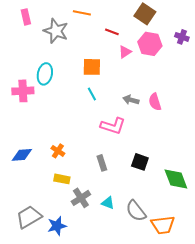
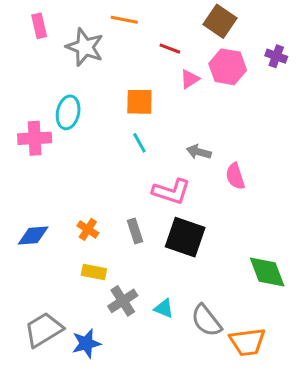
pink semicircle: (155, 102) -> (235, 176), moved
black square: (140, 162) -> (185, 237), moved, size x1.5
gray rectangle: (102, 163) -> (135, 231), moved

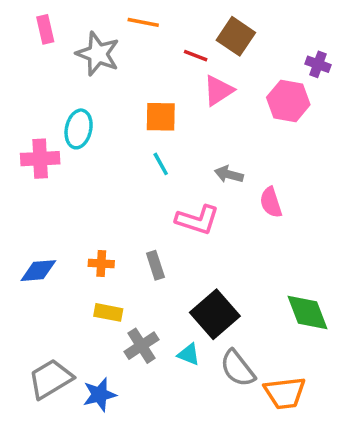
brown square: (220, 21) -> (236, 36), moved
pink hexagon: (228, 67) -> (288, 101), moved
pink triangle: (190, 79) -> (218, 91), size x1.4
orange cross: (88, 229) -> (101, 264), turned -30
black square: (185, 237) -> (215, 314), moved, turned 30

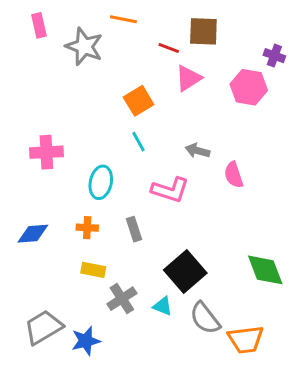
brown square: (236, 36) -> (203, 31), turned -32
orange square: (161, 117) -> (139, 101), turned -32
cyan ellipse: (79, 129) -> (101, 182), moved
pink cross: (40, 159) -> (46, 152), moved

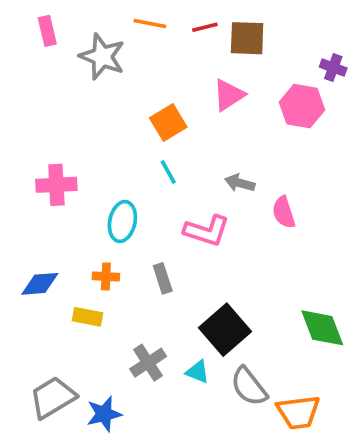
red line: (169, 48) -> (205, 27), moved, turned -35
yellow rectangle: (93, 270) -> (88, 317), moved

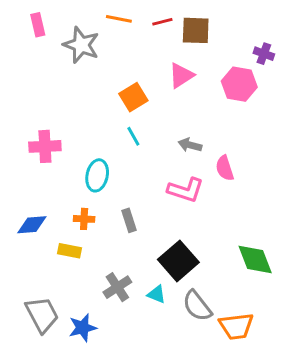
pink L-shape: (207, 231) -> (186, 190), moved
gray trapezoid: (53, 397) -> (42, 315), turned 93

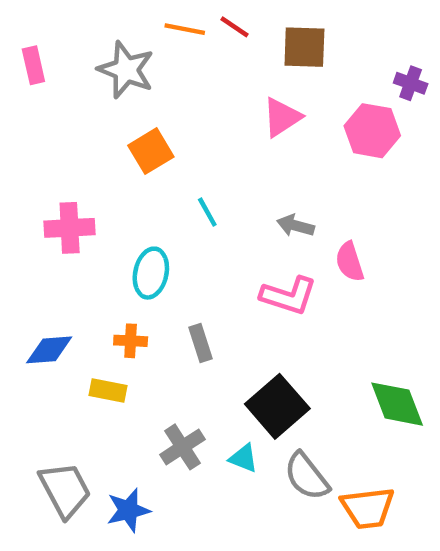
red line: (162, 22) -> (234, 27), moved, turned 48
pink rectangle: (38, 25) -> (33, 65), moved
orange square: (133, 97) -> (151, 151), moved

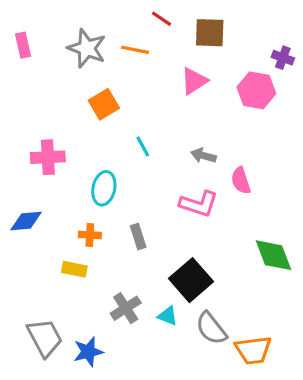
orange line: (185, 29) -> (135, 50), moved
blue diamond: (49, 350) -> (26, 221), moved
green diamond: (397, 404) -> (273, 255), moved

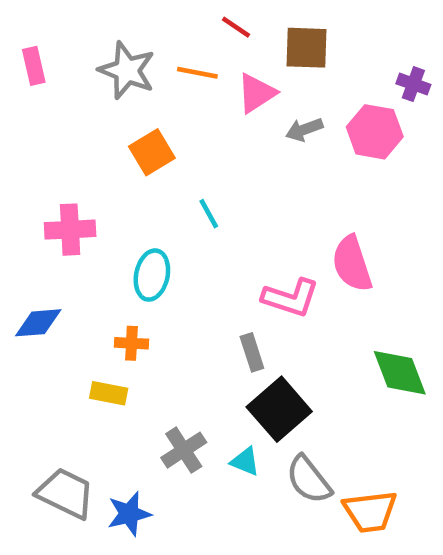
pink triangle: (194, 81) -> (256, 93), moved
gray arrow: (203, 156) -> (304, 130), moved, turned -35
pink semicircle: (241, 181) -> (352, 264), size x1.4
gray rectangle: (138, 237) -> (252, 352), moved
gray trapezoid: (45, 338) -> (66, 493), turned -36

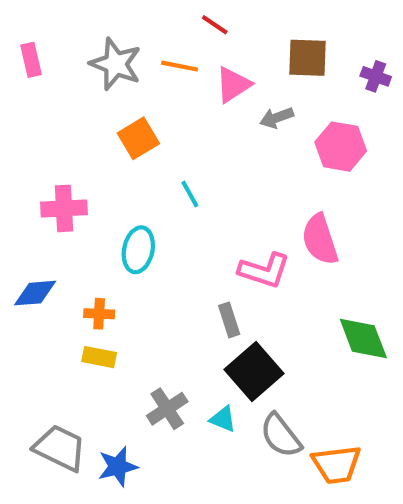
brown square: (307, 48) -> (308, 58), moved
pink hexagon: (375, 132) -> (341, 147), moved
orange cross: (131, 343) -> (99, 314), moved

